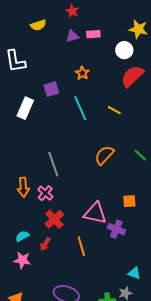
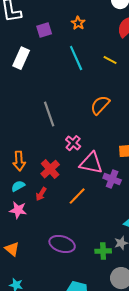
purple square: (51, 89) -> (44, 30), moved
orange arrow: (23, 187) -> (19, 161), moved
pink cross: (45, 193) -> (73, 143), moved
orange line: (81, 246) -> (77, 196), turned 60

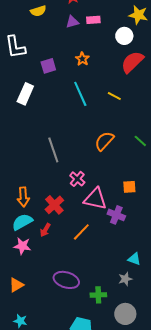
cyan semicircle: (18, 186) -> (22, 222), size x1.5
orange triangle: (12, 249) -> (16, 285), turned 49
green cross: (103, 251) -> (98, 295), moved

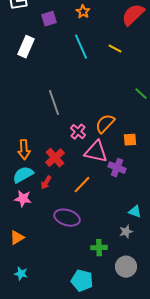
orange semicircle: (104, 141) -> (105, 124), moved
purple ellipse: (66, 280) -> (67, 218), moved

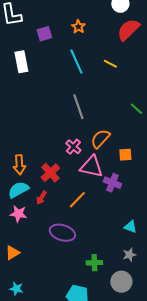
white rectangle: (26, 47) -> (21, 62), turned -35
gray line: (54, 103) -> (78, 107), moved
gray star: (126, 232) -> (129, 255), moved

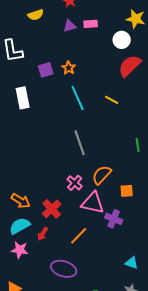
orange star: (78, 27) -> (69, 68), moved
green line: (136, 109) -> (138, 145), turned 40
orange arrow: (19, 165) -> (21, 201), turned -54

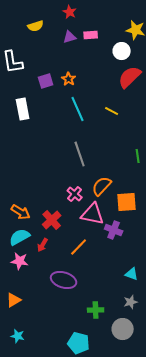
orange square: (127, 191) -> (127, 202), size x1.5

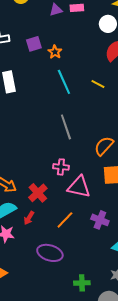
purple square: (46, 81) -> (34, 44), moved
orange semicircle: (102, 186) -> (104, 146), moved
pink cross: (75, 194) -> (61, 167), turned -35
purple cross: (114, 230) -> (100, 220), moved

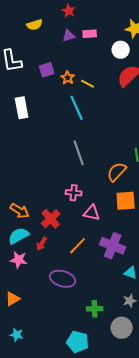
yellow line: (98, 84) -> (88, 84), moved
pink triangle: (79, 187) -> (92, 213), size x0.7
purple cross: (100, 220) -> (113, 246), size x1.4

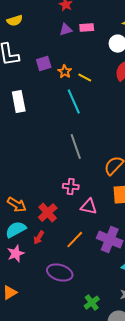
yellow semicircle: (35, 25) -> (15, 21), moved
pink star: (19, 260) -> (16, 254), turned -30
green cross: (95, 309) -> (92, 303), turned -35

